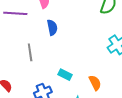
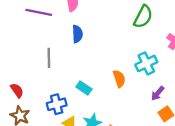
orange semicircle: (95, 83) -> (119, 79), moved

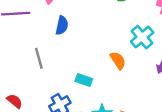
blue semicircle: (77, 34) -> (62, 25), turned 30

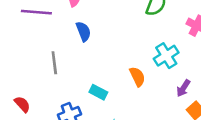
blue semicircle: (62, 25) -> (83, 31), turned -42

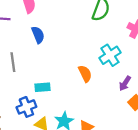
cyan rectangle: (98, 92) -> (42, 87), moved, turned -32

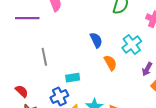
blue semicircle: (38, 35) -> (96, 40), moved

